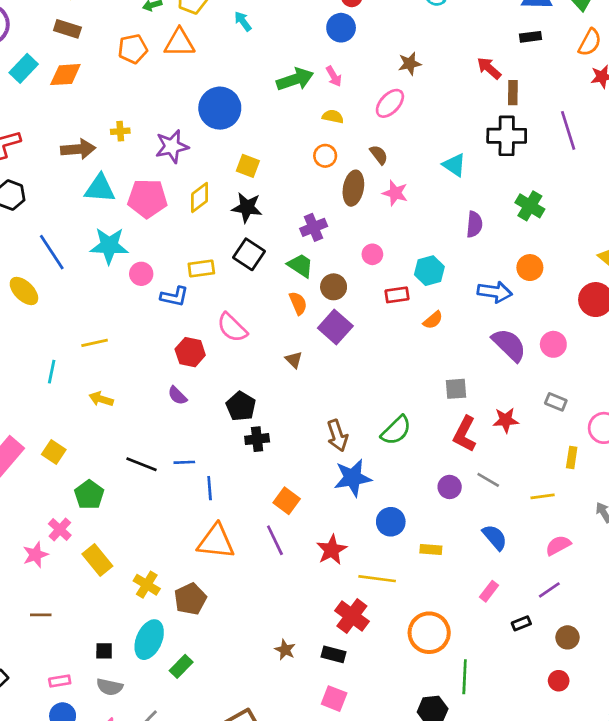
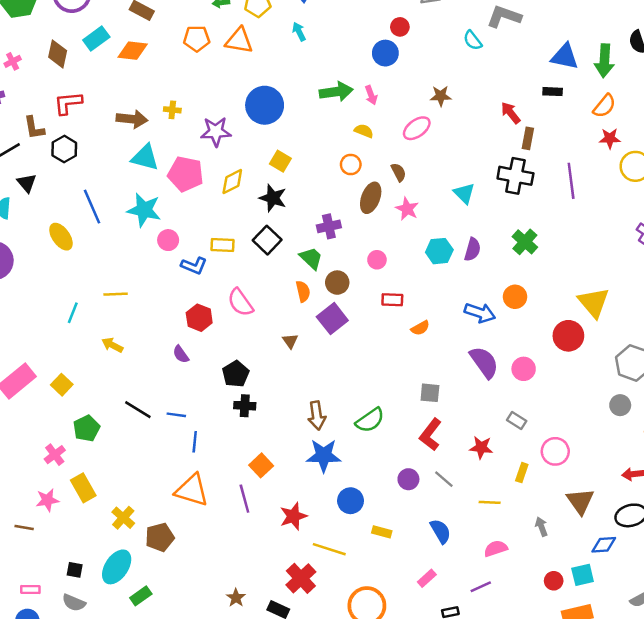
cyan hexagon: (429, 271) -> (439, 251), moved
red star: (506, 420) -> (481, 447), moved
pink star: (35, 555) -> (47, 500), moved

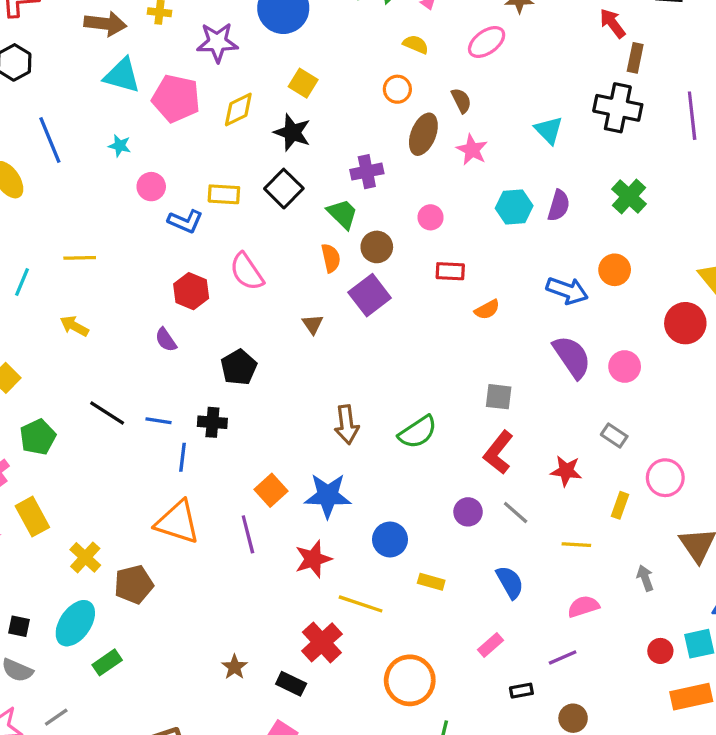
cyan star: (144, 210) -> (120, 146), size x0.5
black cross: (245, 406) -> (212, 422), moved
blue star: (324, 456) -> (328, 496), moved

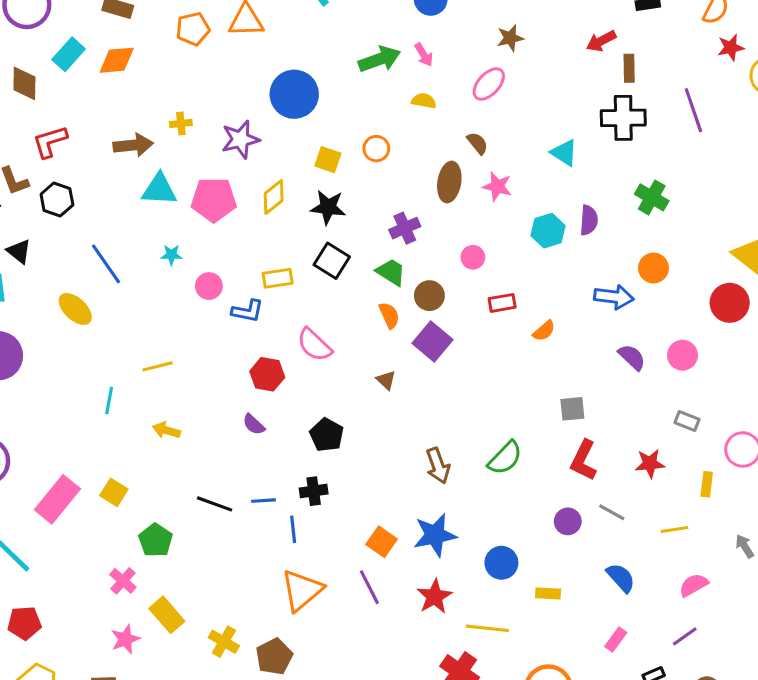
red arrow: (613, 23) -> (601, 41), turned -68
orange circle: (397, 89) -> (376, 149), moved
purple semicircle: (572, 357) -> (632, 357), size x0.7
orange triangle: (178, 522) -> (302, 590), turned -45

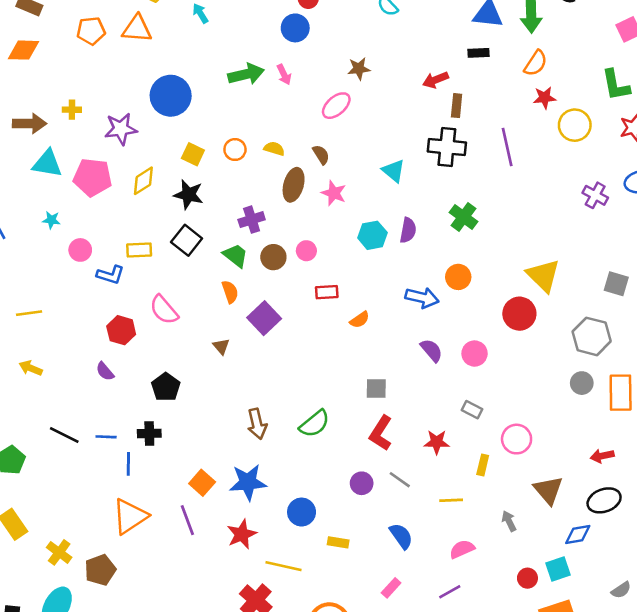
yellow semicircle: (424, 101) -> (274, 149), moved
brown circle: (429, 296) -> (273, 257), moved

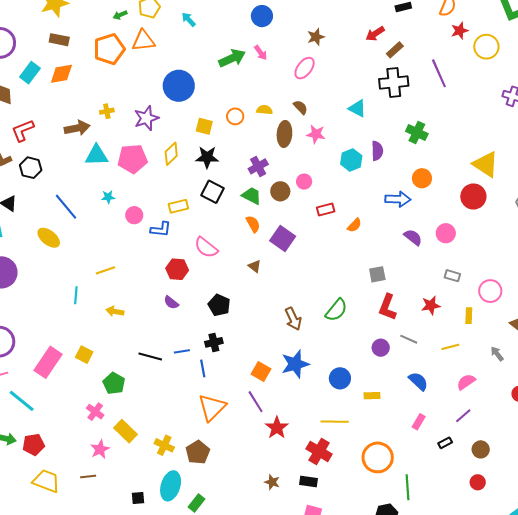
orange pentagon: (91, 31) -> (109, 49), size x1.4
brown rectangle: (457, 106) -> (395, 50), turned 54
red star: (242, 534) -> (277, 428), moved

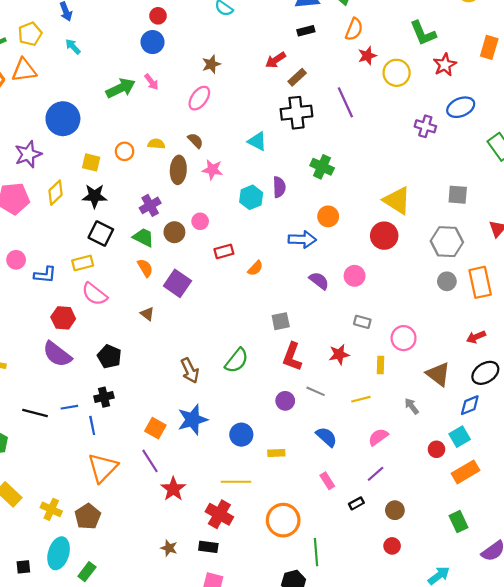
yellow rectangle: (178, 206) -> (83, 263), moved
purple semicircle: (171, 303) -> (57, 354), size x1.8
pink rectangle: (419, 422) -> (327, 481), turned -63

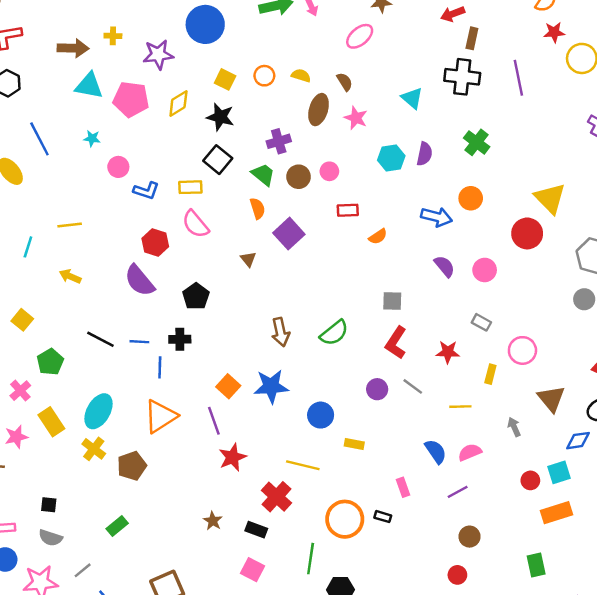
brown rectangle: (297, 77) -> (472, 38), turned -48
blue semicircle: (326, 437) -> (436, 451), moved
black rectangle: (356, 503) -> (383, 517), moved, turned 32
green line: (316, 552) -> (311, 559), moved
cyan ellipse: (59, 553) -> (98, 411), moved

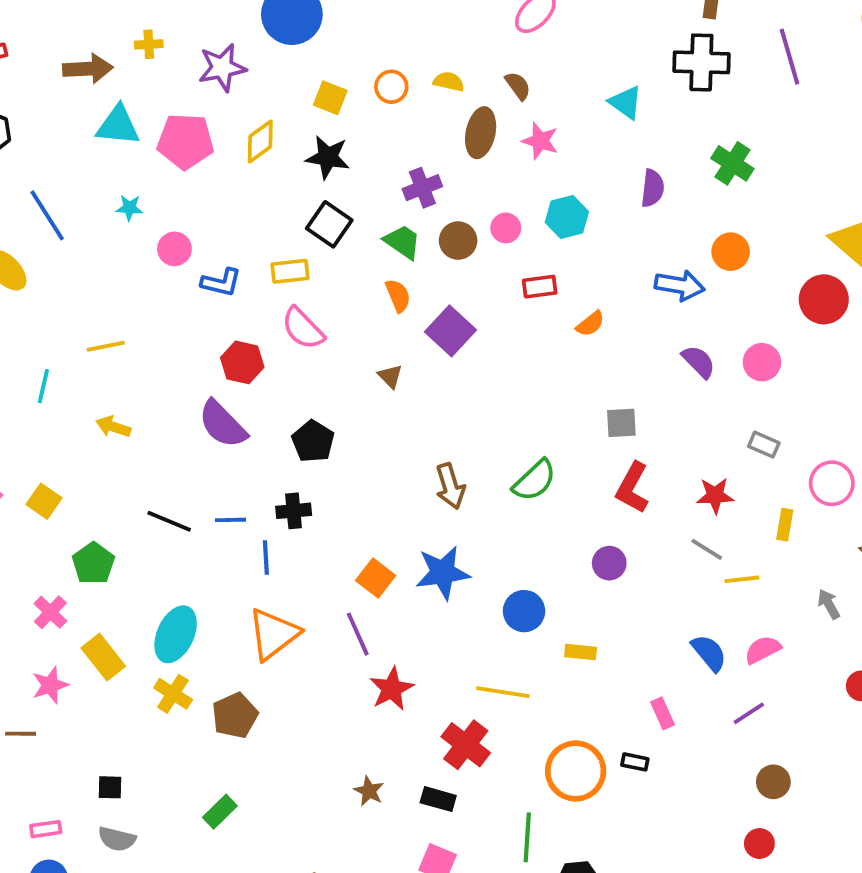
cyan hexagon: (391, 158) -> (567, 217), moved
gray line: (413, 386) -> (707, 549), moved

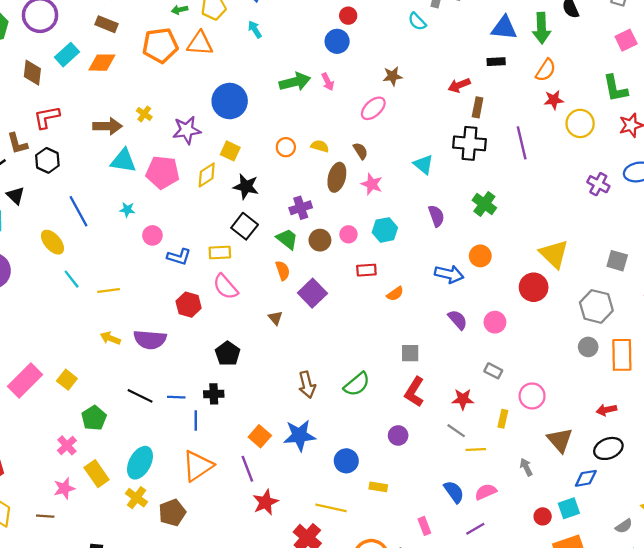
yellow cross: (149, 44) -> (144, 114), turned 35
yellow square: (330, 98) -> (230, 151), moved
purple semicircle: (653, 188) -> (436, 216), turned -30
cyan line: (43, 386) -> (72, 279), moved, turned -54
purple semicircle: (223, 424) -> (150, 340), moved, turned -44

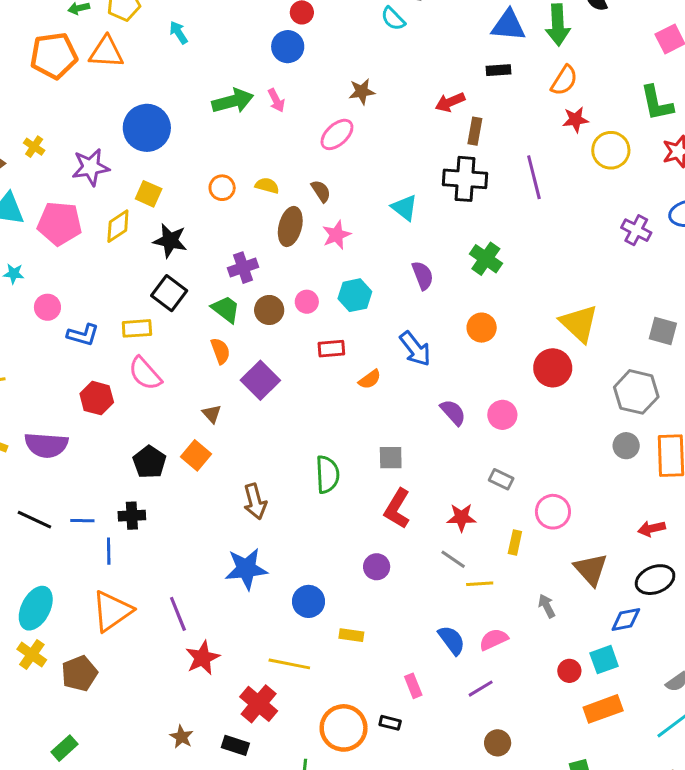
pink star: (372, 184) -> (337, 235), turned 30
blue arrow: (449, 274) -> (415, 349), moved, turned 40
green semicircle: (357, 384) -> (327, 474), moved, turned -52
orange square: (260, 436) -> (196, 455), moved

